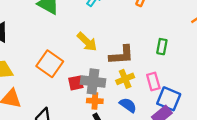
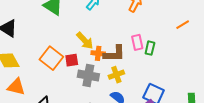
pink rectangle: (153, 82) -> (137, 42), moved
red square: (76, 83) -> (72, 60), moved
orange cross: (95, 101) -> (98, 53), moved

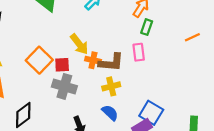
green rectangle: (150, 48) -> (147, 27), moved
gray cross: (88, 75) -> (64, 86), moved

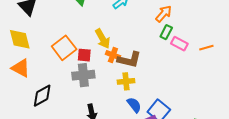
pink rectangle: (139, 52) -> (179, 44), moved, turned -63
gray cross: (64, 86) -> (83, 75), turned -30
blue semicircle: (110, 113) -> (134, 105), moved

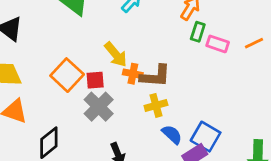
gray cross: (83, 75) -> (99, 107), turned -30

